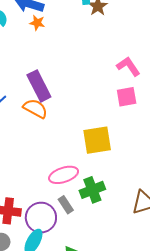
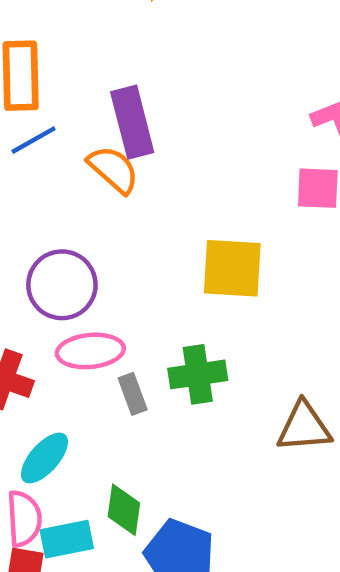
pink ellipse: (64, 175) -> (90, 351), moved
purple circle: (41, 218) -> (62, 285), moved

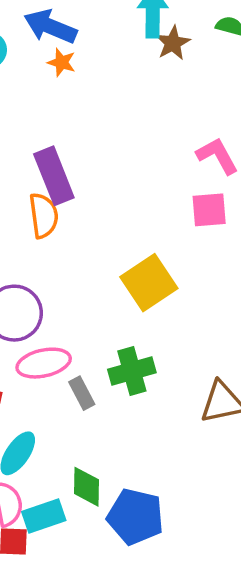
orange semicircle: (113, 169) -> (44, 216), turned 48
yellow square: (232, 268) -> (149, 283), turned -30

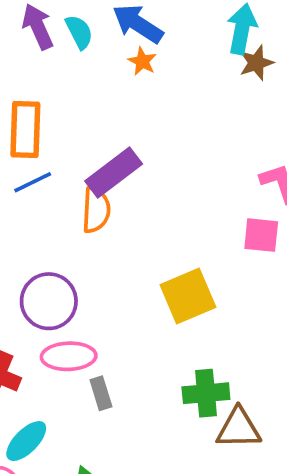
purple rectangle: (54, 176) -> (114, 172), turned 64
green cross: (132, 371) -> (206, 393), moved

